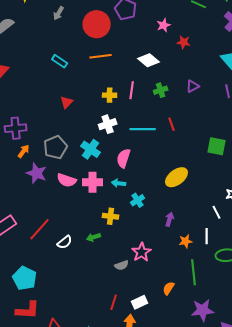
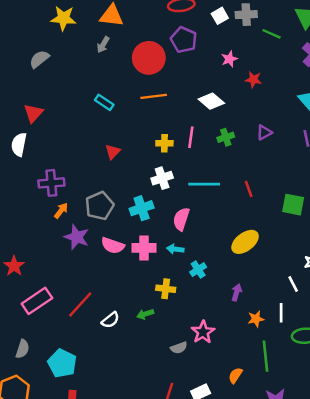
red line: (172, 124) -> (249, 189), moved
cyan cross: (91, 149) -> (142, 208), turned 36

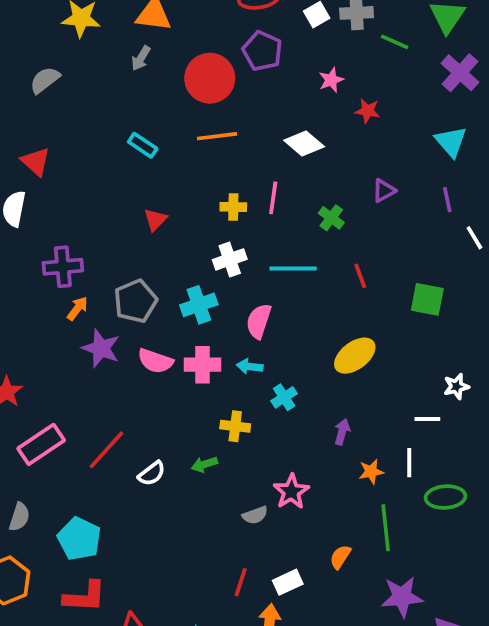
red triangle: (33, 113) -> (36, 162), turned -30
green cross: (226, 137) -> (331, 218), moved, turned -35
white line: (293, 284) -> (427, 419), turned -63

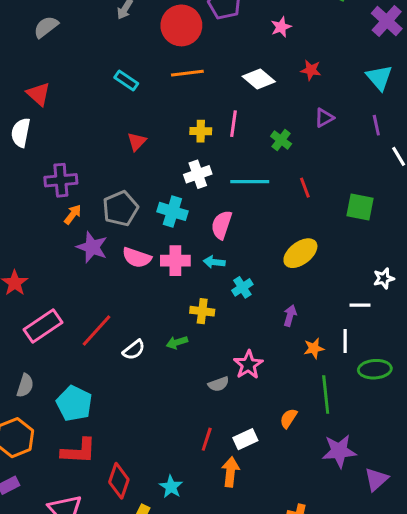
red star: (368, 111) -> (311, 70), moved
cyan cross: (199, 305) -> (172, 211), turned 36

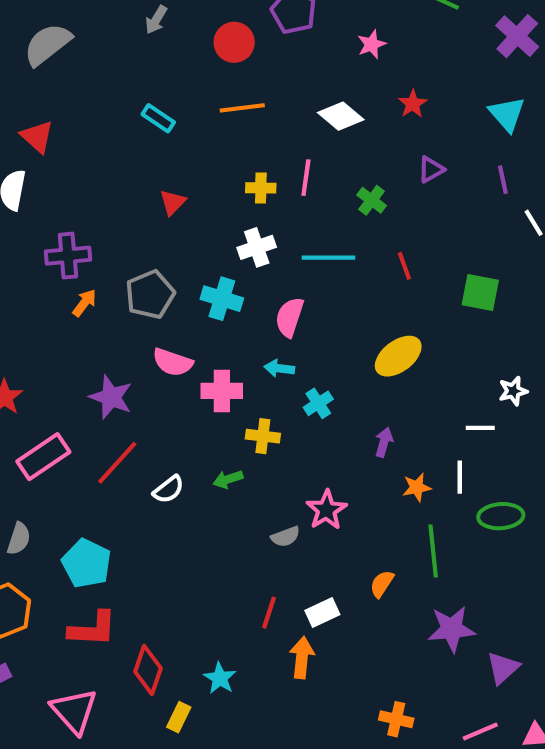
red circle: (181, 25) -> (234, 42), size x0.7
gray semicircle: (46, 27) -> (47, 44), size x1.4
red star: (311, 70) -> (413, 104), turned 30
purple star: (92, 247) -> (111, 397), moved
pink cross: (175, 261) -> (222, 391), moved

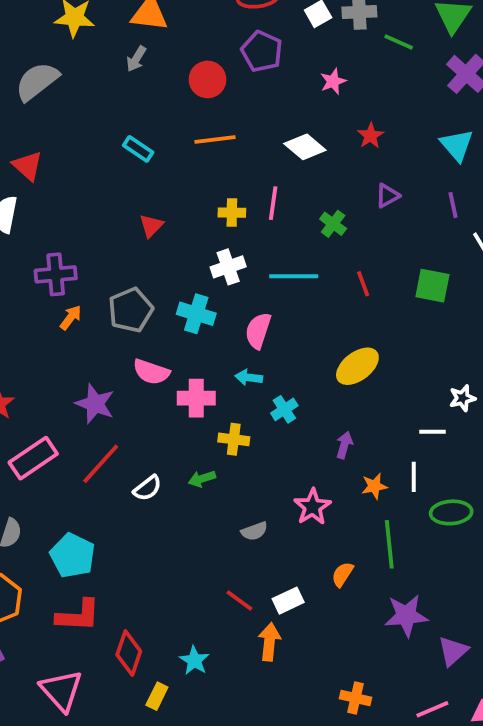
green square: (480, 293) -> (432, 286), moved
pink star: (326, 510) -> (312, 507), moved
red line: (269, 613) -> (239, 601), turned -72

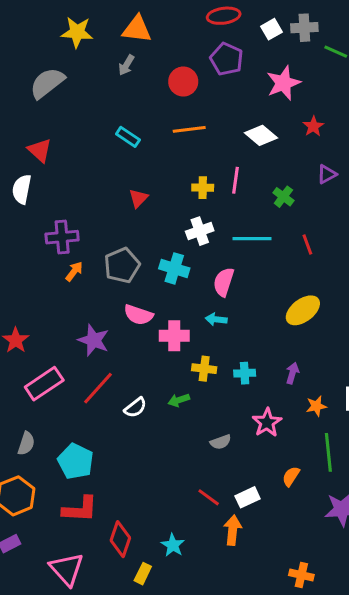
pink star: (333, 81) -> (283, 83), size x1.6
cyan cross: (284, 409) -> (245, 373), moved, turned 30

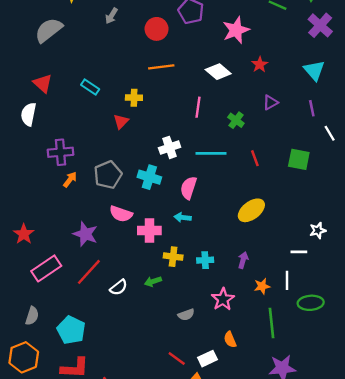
cyan rectangle: (128, 137) -> (90, 87), moved
yellow cross: (203, 188) -> (134, 98), moved
orange semicircle: (291, 476) -> (230, 340), moved, turned -56

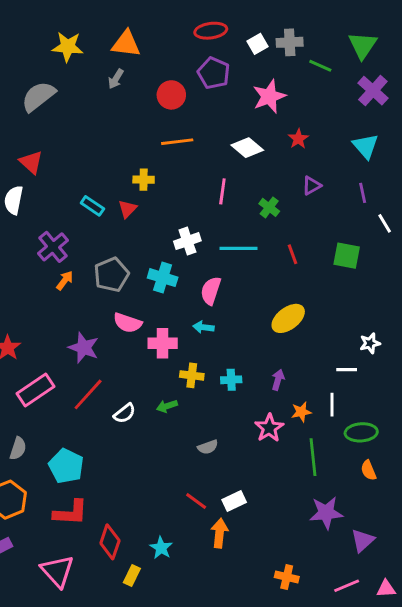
cyan rectangle: (90, 87) -> (92, 206), moved
purple cross: (60, 152) -> (53, 247), turned -35
pink star: (223, 299) -> (269, 428), moved
orange semicircle: (230, 340) -> (369, 470), moved

